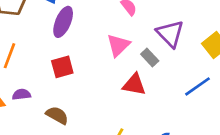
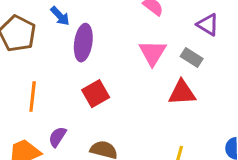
purple triangle: (170, 34) -> (208, 25), size x0.7
purple semicircle: (21, 94) -> (57, 137), turned -36

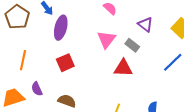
purple semicircle: (57, 137) -> (37, 89), turned -64

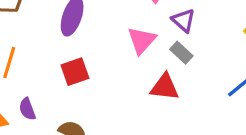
purple triangle: (145, 24) -> (183, 20), moved

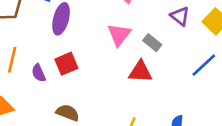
purple triangle: (183, 20) -> (180, 16), moved
purple semicircle: (27, 109) -> (39, 73), moved

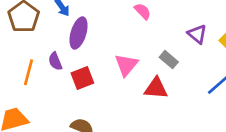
pink triangle: (119, 35) -> (126, 65), moved
purple semicircle: (39, 73) -> (55, 61), moved

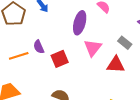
purple ellipse: (79, 33) -> (80, 23), moved
orange line: (28, 72) -> (19, 56), turned 60

